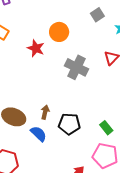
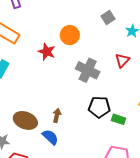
black pentagon: (69, 124) -> (99, 107), moved
green rectangle: (106, 128) -> (119, 119), moved, turned -32

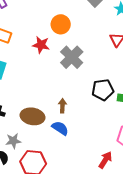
gray cross: (88, 70) -> (72, 57), moved, turned 30

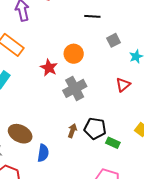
brown arrow: (62, 106) -> (72, 131), moved
blue semicircle: (60, 128) -> (43, 153), turned 48

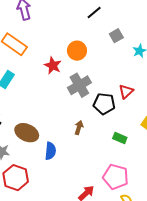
black line: (92, 16) -> (94, 13), turned -42
red triangle: (123, 85) -> (126, 91), moved
black pentagon: (95, 129) -> (104, 104), moved

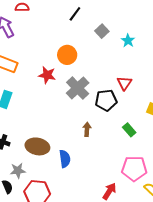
green rectangle: (120, 138) -> (129, 130), turned 40

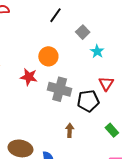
cyan star: (128, 41) -> (97, 51), moved
gray cross: (78, 88) -> (60, 89), turned -30

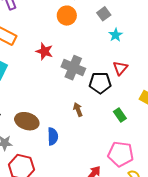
orange circle: (48, 56) -> (67, 16), moved
brown arrow: (70, 130) -> (78, 110), turned -32

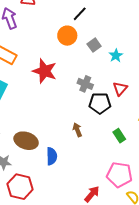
gray square: (104, 14) -> (94, 45), moved
red star: (44, 51) -> (45, 71), size x1.4
gray cross: (73, 68) -> (85, 84), moved, size x0.7

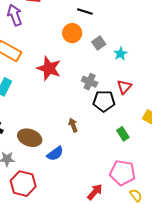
black line: (80, 14) -> (85, 11), turned 63
brown arrow: (77, 130) -> (73, 125), moved
blue semicircle: (52, 156) -> (55, 154), turned 54

